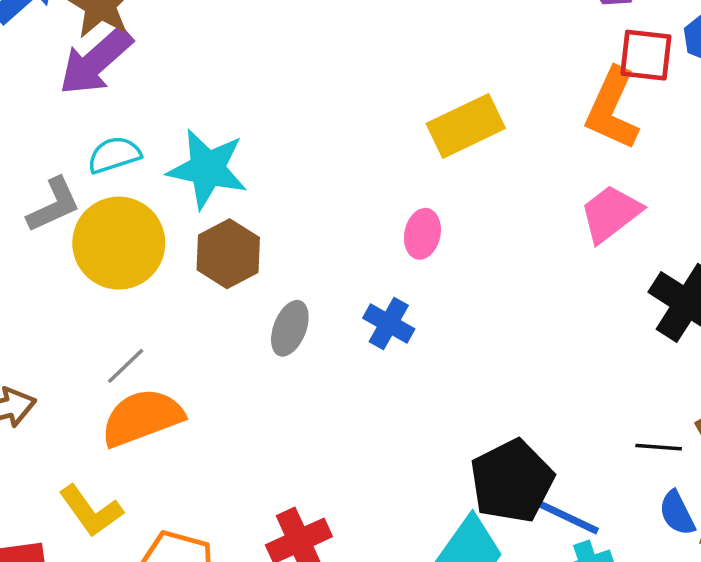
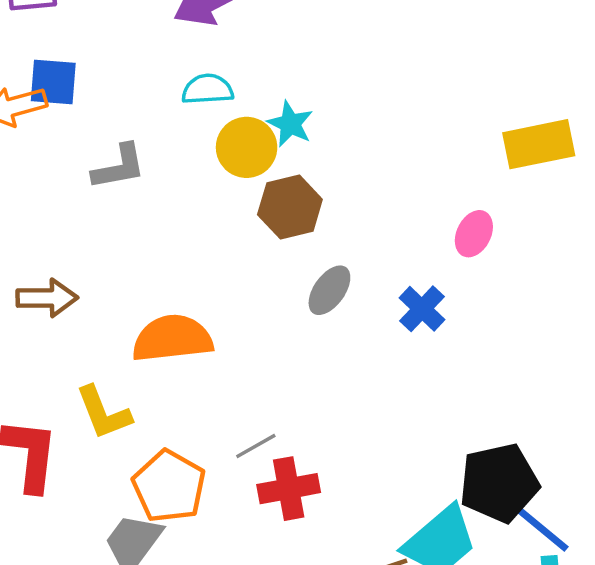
cyan star: (207, 169) -> (290, 124), size x0.6
gray L-shape: (54, 205) -> (119, 167), moved
yellow circle: (119, 243) -> (247, 147), moved, size x0.7
gray line: (126, 366) -> (256, 446), moved

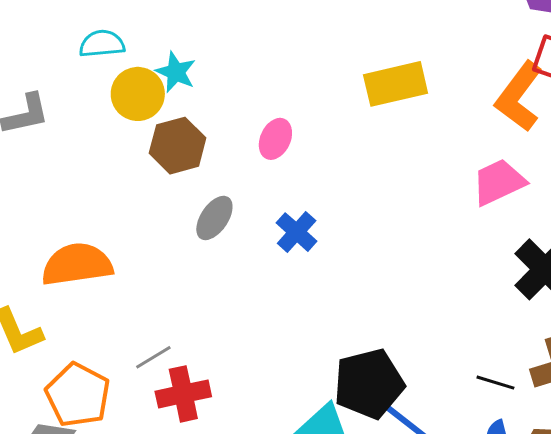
pink ellipse: (474, 234) -> (275, 139), moved

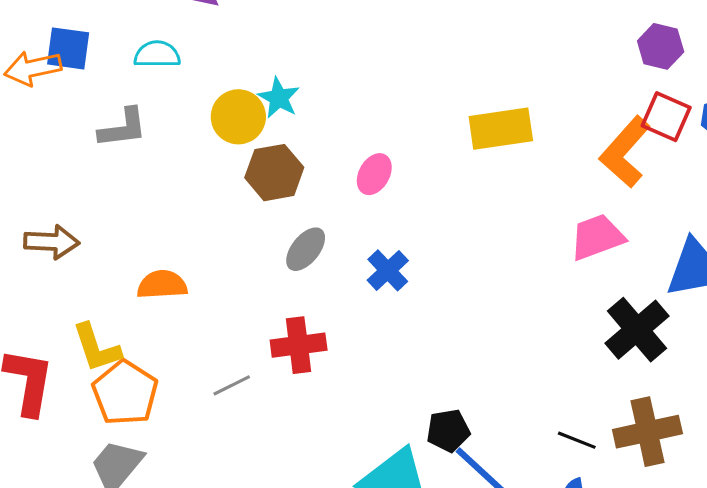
cyan semicircle: (102, 44) -> (157, 54), moved
orange semicircle: (77, 264) -> (162, 285), size x0.7
black pentagon: (369, 384) -> (448, 431), size x0.6
red cross: (183, 394) -> (299, 345), moved
orange pentagon: (78, 395) -> (125, 393), moved

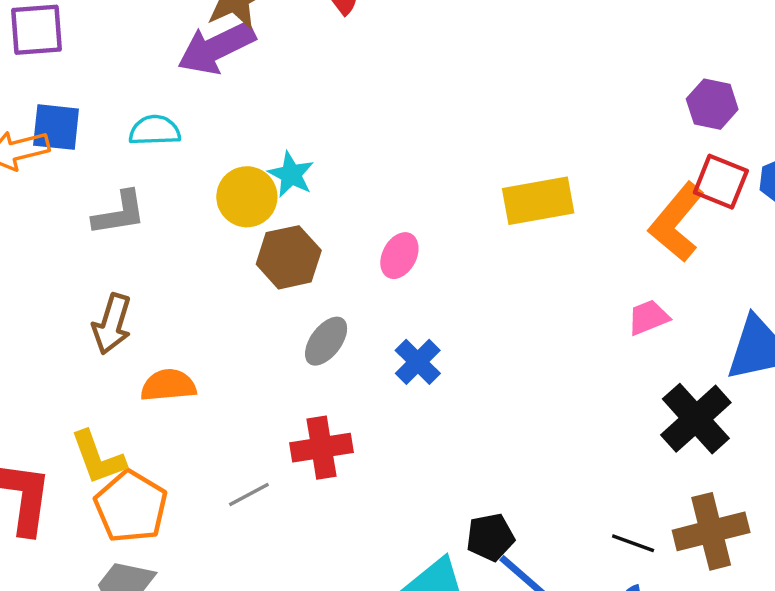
pink trapezoid: (597, 237) -> (648, 317), size x0.7
brown arrow: (52, 242) -> (112, 324), moved, turned 106

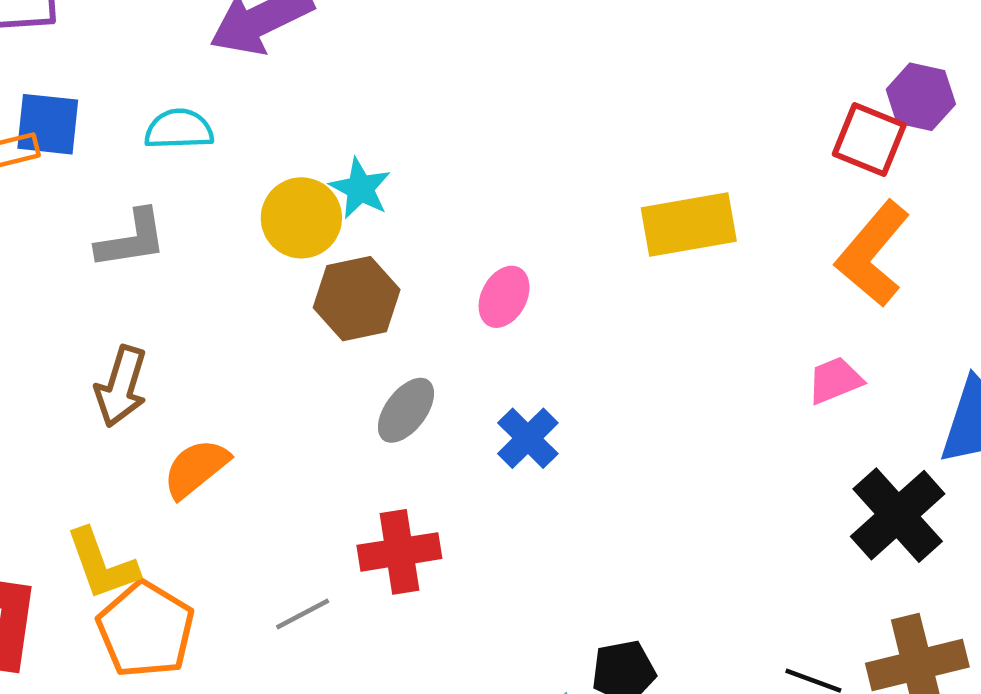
red square: (721, 182) -> (869, 139), moved
orange semicircle: (168, 385) -> (196, 468), turned -34

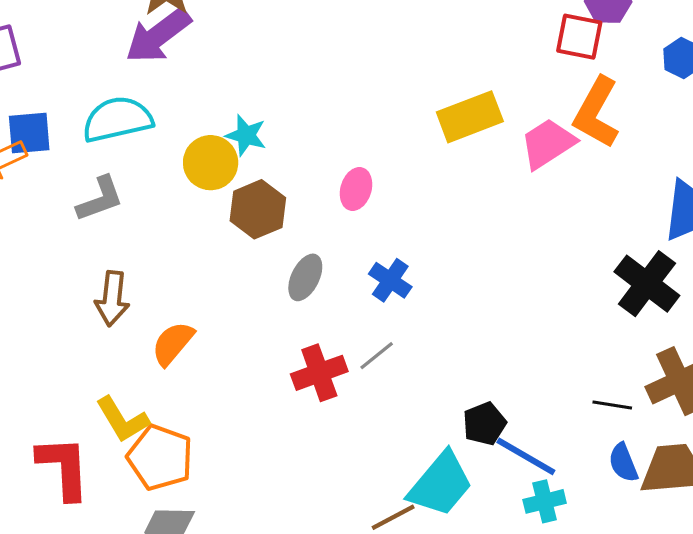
cyan semicircle: (179, 129) -> (117, 119), size x1.5
pink trapezoid: (835, 380) -> (548, 144), moved, size x1.5
gray line: (303, 614) -> (377, 356), moved

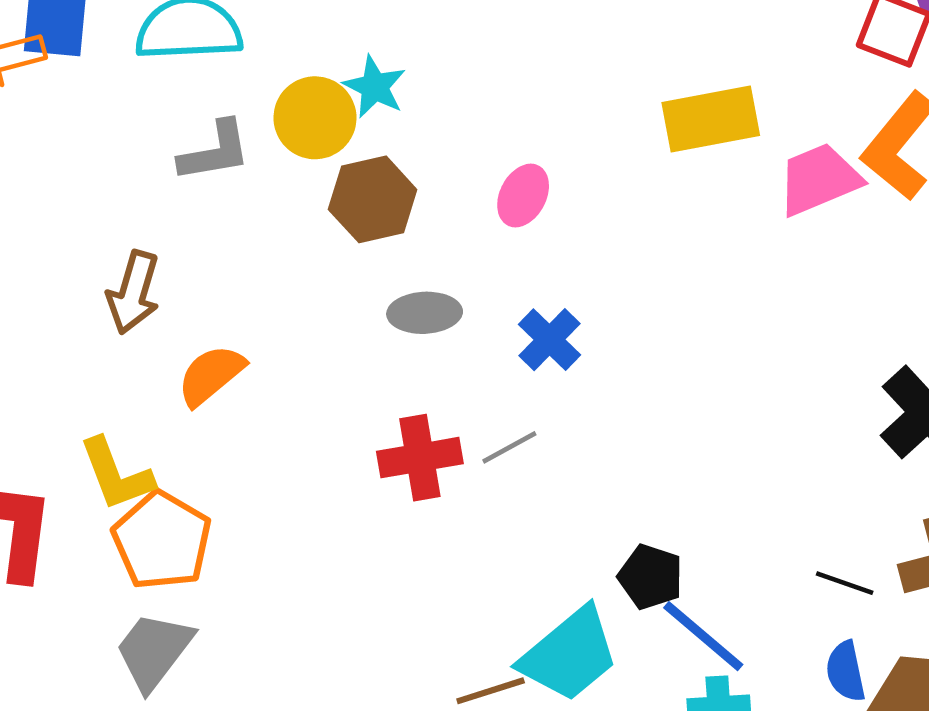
gray L-shape: (100, 199) -> (215, 151), moved
gray ellipse: (305, 277) -> (425, 313), turned 51
black pentagon: (484, 424) -> (651, 577), turned 30

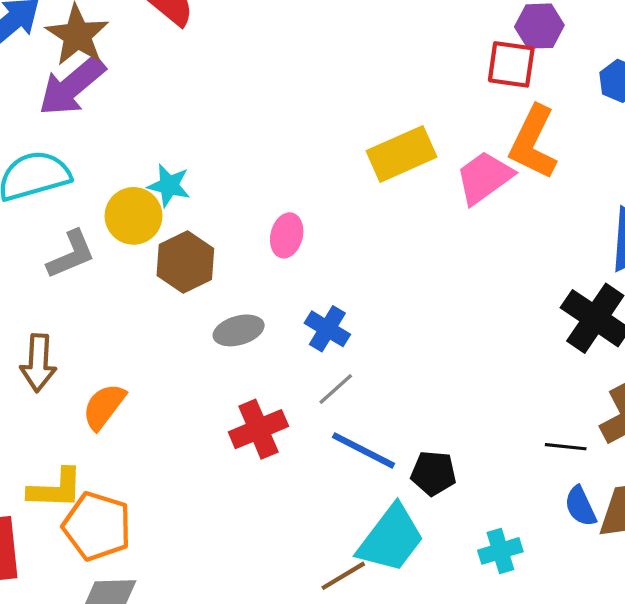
gray line: (509, 447) -> (336, 389), moved
yellow L-shape: (116, 474) -> (56, 489), turned -54
blue line: (703, 636) -> (364, 450), moved

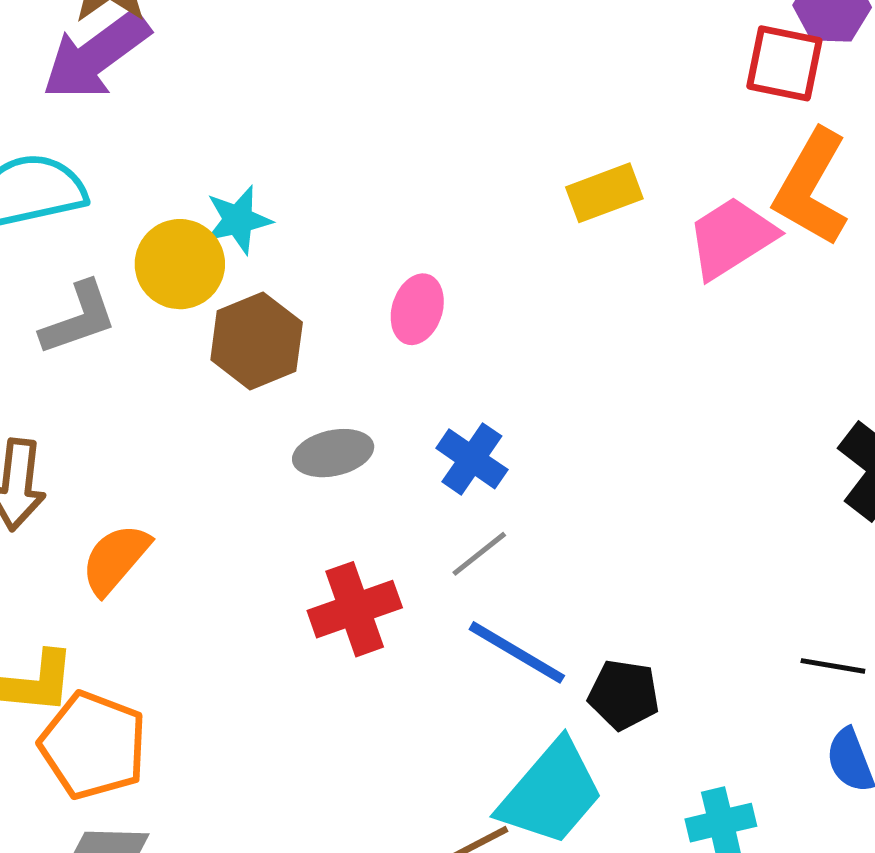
yellow rectangle: (401, 154) -> (604, 193), size x0.7
cyan star: (169, 185) -> (238, 220), turned -30

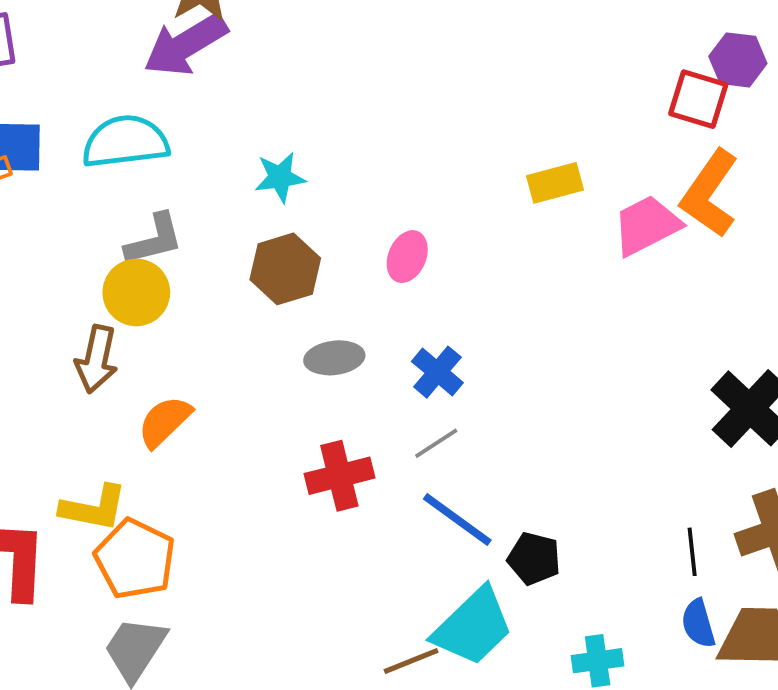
yellow circle: (180, 264) -> (136, 292), moved
black line: (833, 666) -> (692, 552), turned 69

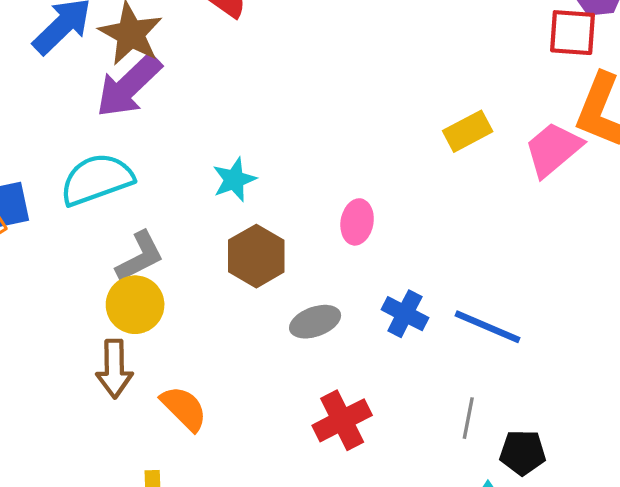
orange semicircle: (165, 422) -> (184, 408), turned 102
gray line: (436, 443) -> (468, 418), moved, turned -33
blue line: (457, 519) -> (487, 327), moved

